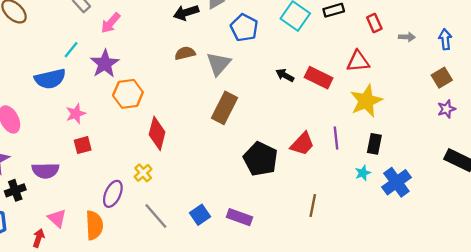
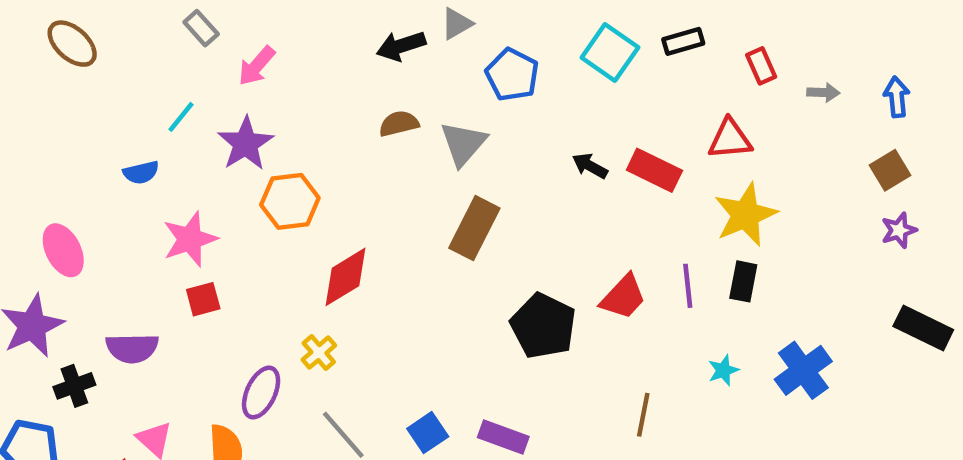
blue semicircle: (50, 79) -> (141, 173), size x0.6
pink star: (76, 114) -> (190, 239), size x1.4
red diamond: (157, 133) -> (345, 277), turned 44
black rectangle: (374, 144) -> (743, 281), moved
cyan star: (363, 173) -> (723, 370), moved

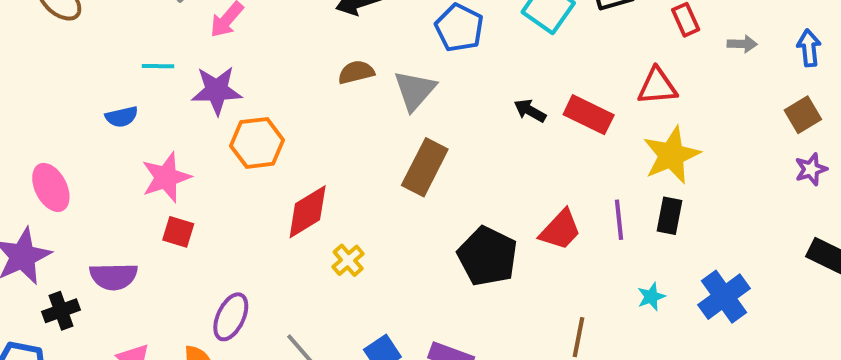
cyan line: (181, 117) -> (158, 66), turned 52
purple star: (245, 144) -> (217, 90), turned 30
red square: (203, 299) -> (178, 232), turned 32
yellow cross: (319, 353) -> (348, 260), moved

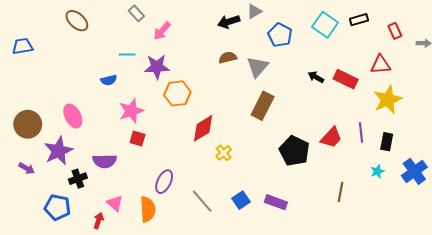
black rectangle: (669, 216) -> (387, 142), moved

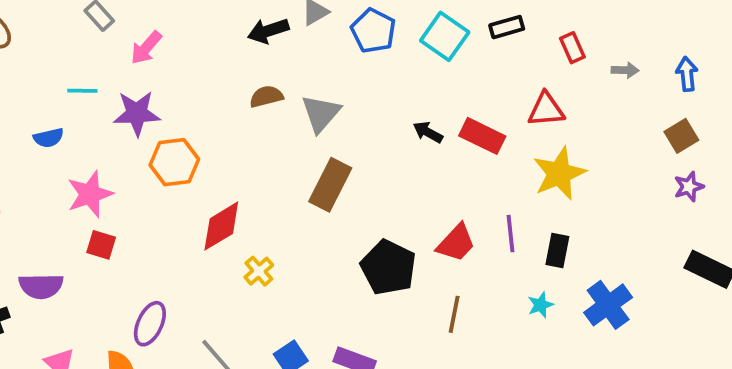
blue pentagon: (280, 35) -> (373, 31), moved
brown line: (340, 192) -> (454, 314), moved

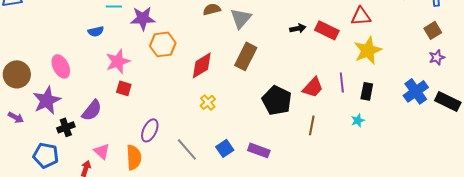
black arrow: (428, 132) -> (298, 28), turned 140
red diamond: (221, 226) -> (202, 65), moved
purple semicircle: (41, 286) -> (92, 110), turned -50
blue cross: (608, 305) -> (416, 91), moved

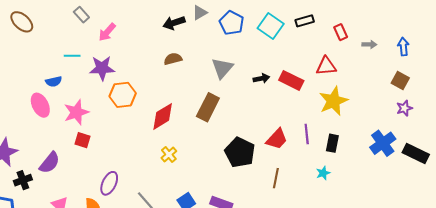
gray triangle: (241, 18) -> (222, 68), moved
brown square: (433, 30) -> (400, 80), turned -30
pink ellipse: (61, 66) -> (40, 105), moved

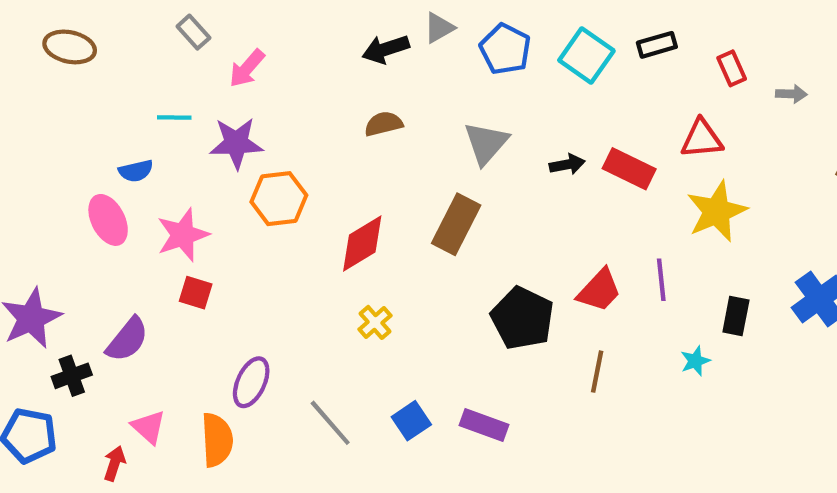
brown ellipse: (22, 22) -> (70, 47), turned -30
black rectangle: (332, 143) -> (736, 316), moved

